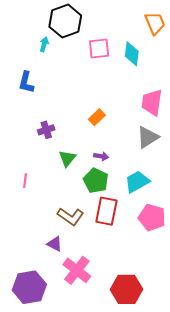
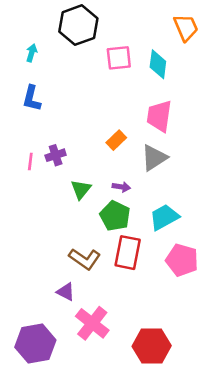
cyan arrow: (44, 44) -> (32, 53), moved
pink trapezoid: (152, 102) -> (159, 116), moved
gray triangle: (148, 137) -> (154, 158), moved
pink line: (25, 181) -> (30, 162), moved

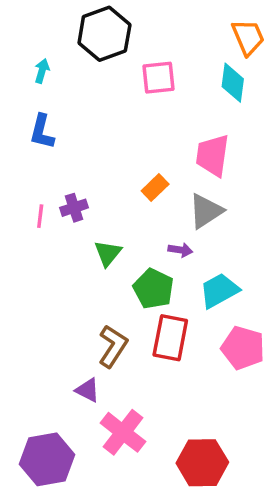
cyan diamond: (158, 64) -> (233, 83), moved
purple arrow: (121, 187) -> (180, 250), moved
brown L-shape: (85, 259) -> (113, 346), turned -92

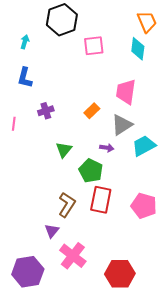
purple cross: (74, 208) -> (46, 111), moved
pink line: (40, 216) -> (14, 124), moved
cyan trapezoid: (219, 290) -> (144, 146), moved
purple triangle: (88, 390) -> (52, 231), turned 42

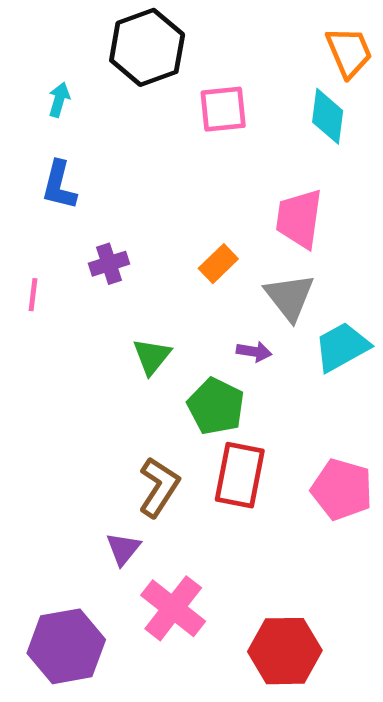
gray triangle: (122, 125) -> (290, 297), turned -35

